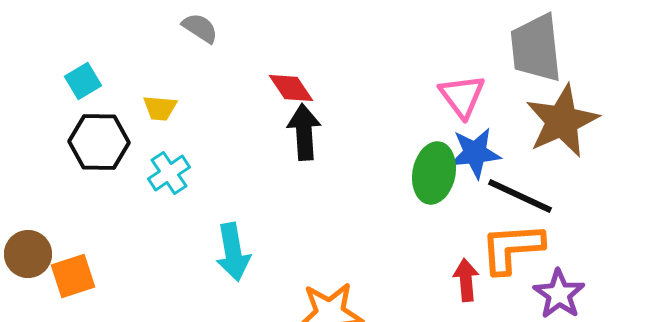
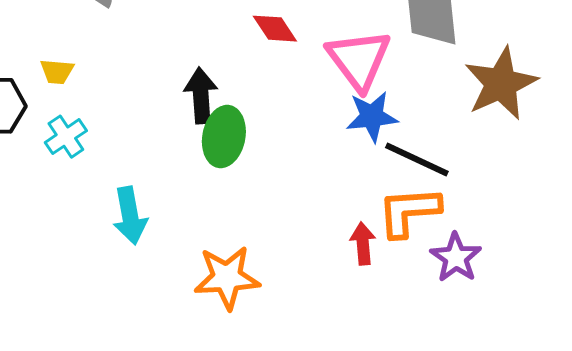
red diamond: (291, 88) -> (275, 29), moved
pink triangle: (462, 96) -> (359, 60), size x1.4
brown star: (562, 121) -> (501, 84), moved
green ellipse: (434, 173) -> (224, 137), moved

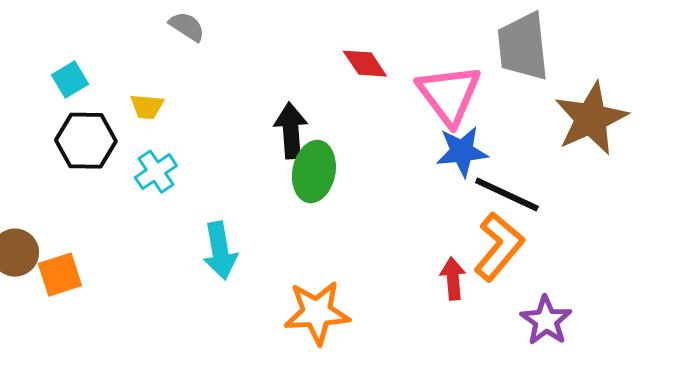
orange L-shape: (409, 212) -> (499, 247), turned 134
purple star: (456, 258) -> (546, 321), moved

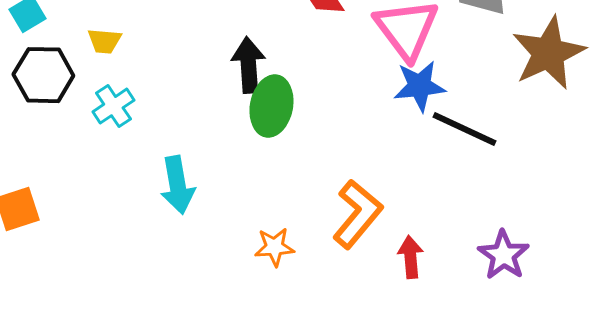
orange L-shape: (499, 247) -> (357, 214), moved
red arrow: (453, 279) -> (410, 257), moved
orange star: (317, 313) -> (274, 247), size x0.6

